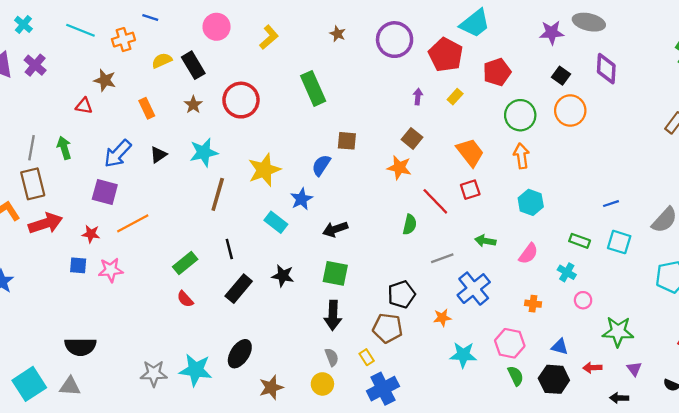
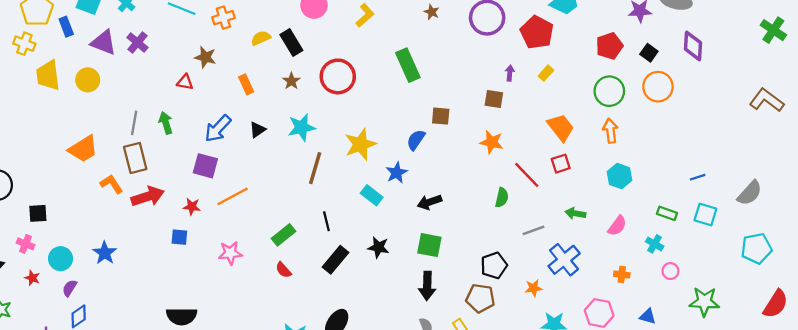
red pentagon: (497, 72) -> (609, 46), moved
brown square: (412, 138) -> (494, 99), moved, turned -30
pink star: (111, 270) -> (230, 253), moved

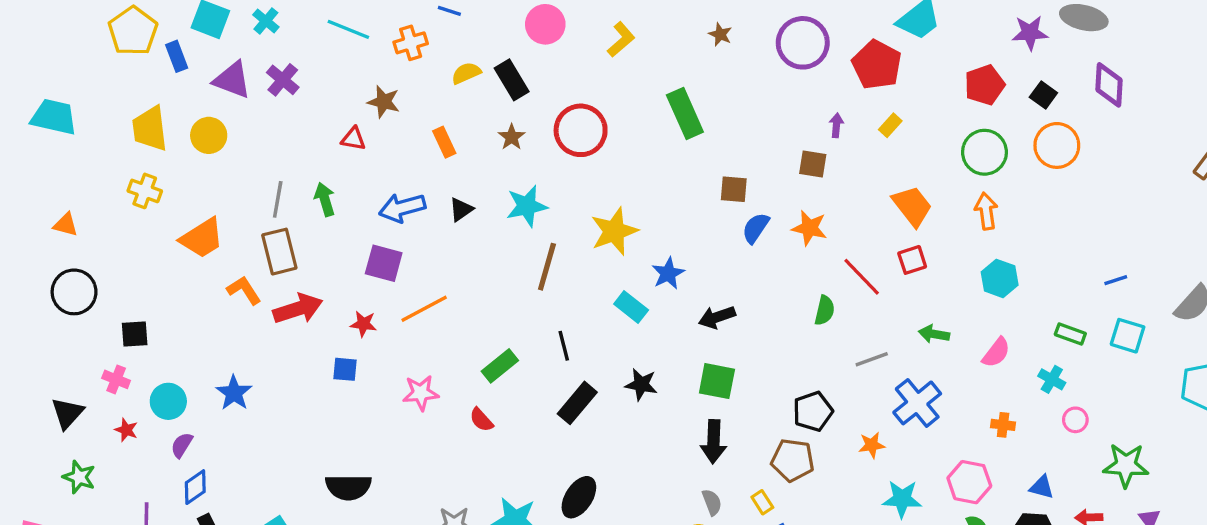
yellow cross: (24, 44) -> (145, 191), moved
blue arrow: (218, 129) -> (402, 208), turned 32
blue semicircle: (416, 140) -> (756, 228), moved
red semicircle: (283, 270) -> (481, 420), moved

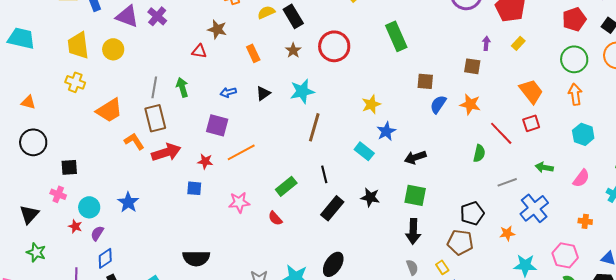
blue arrow: (402, 208) -> (228, 92), size x0.6
yellow star: (614, 231) -> (371, 104), moved, size x0.7
red star: (126, 430) -> (75, 226), moved

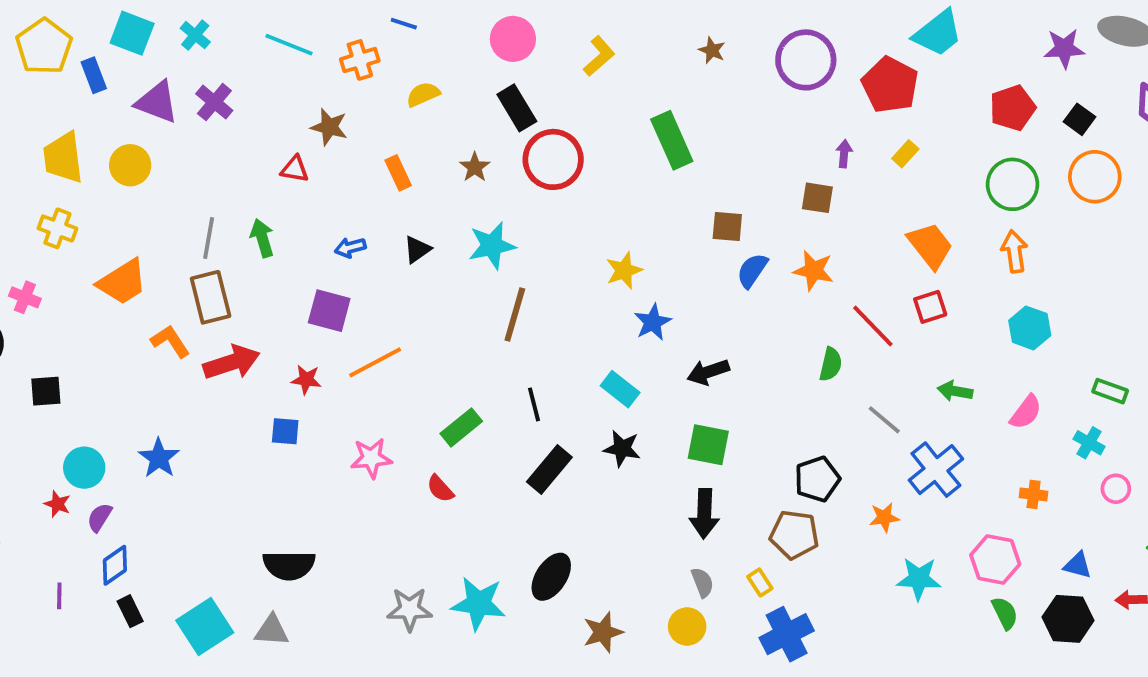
black rectangle: (293, 16) -> (517, 108), moved
cyan rectangle: (364, 151) -> (620, 389), moved
gray line: (507, 182) -> (884, 420), turned 60
pink cross: (58, 194) -> (25, 297), moved

